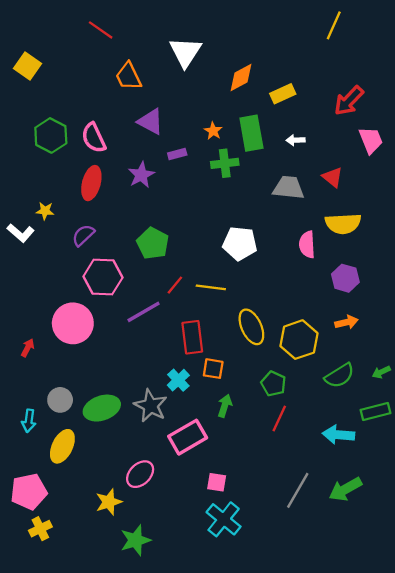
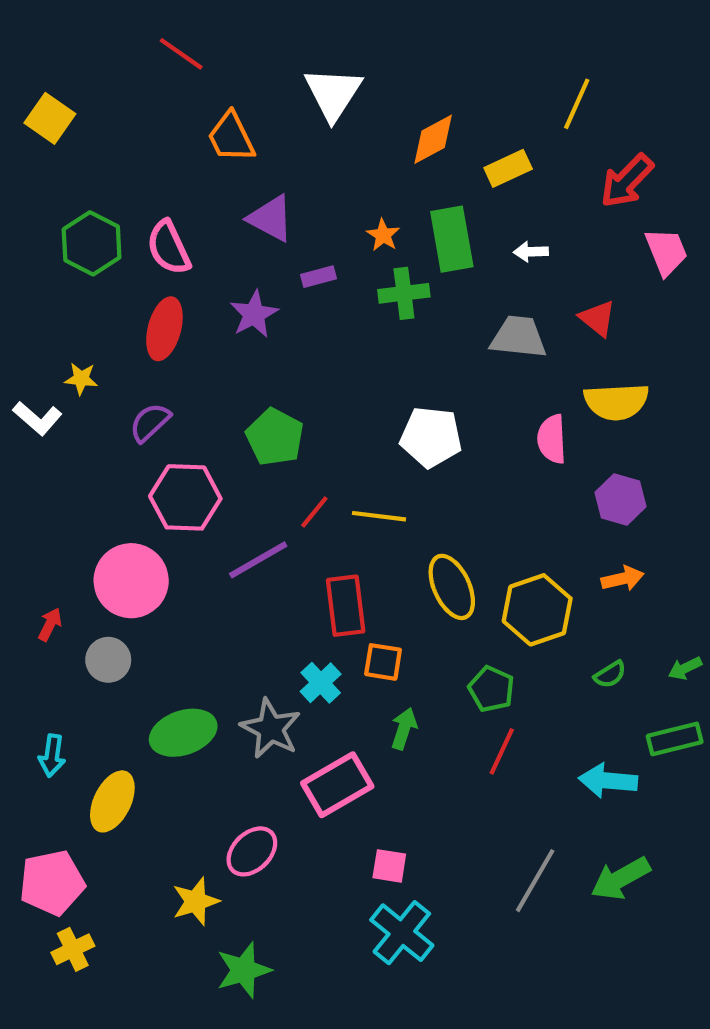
yellow line: (334, 25) -> (577, 104), moved
green semicircle: (340, 376) -> (610, 674), size x0.6
gray circle: (60, 400) -> (108, 660), moved

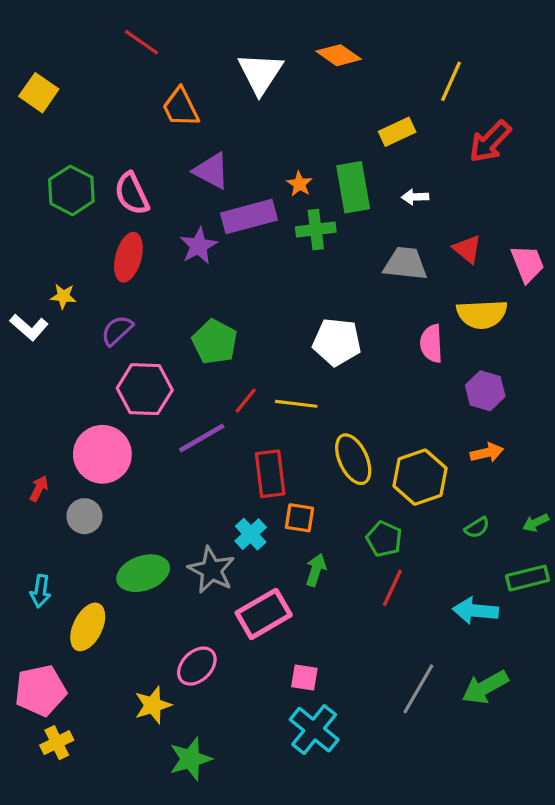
orange diamond: (433, 139) -> (339, 55), moved, turned 63
pink trapezoid: (666, 252) -> (528, 264), moved
purple rectangle: (319, 277) -> (249, 216), size x2.0

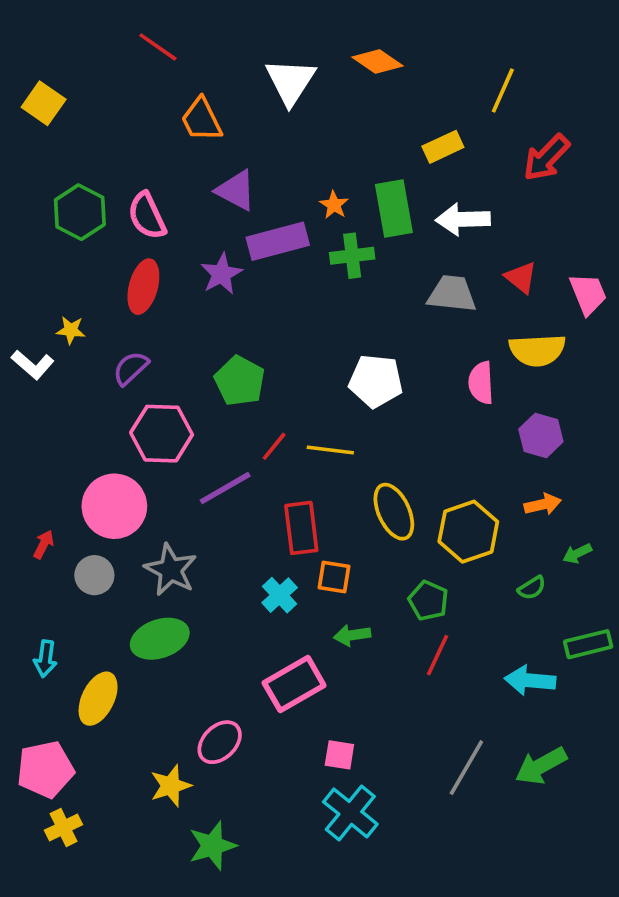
white arrow: (415, 197) -> (463, 219), size x1.8
green arrow: (536, 523) -> (577, 553), moved
gray star: (212, 570) -> (171, 570), moved
green arrow: (316, 570) -> (352, 635), turned -116

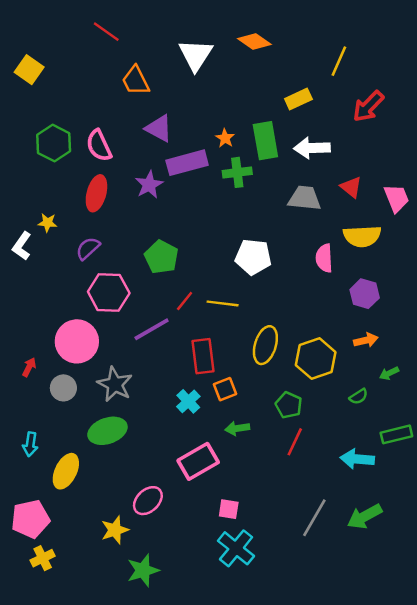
white L-shape: (33, 365) -> (22, 246), turned 84
yellow ellipse: (394, 512) -> (265, 345), turned 42
orange square: (334, 577) -> (225, 389), turned -30

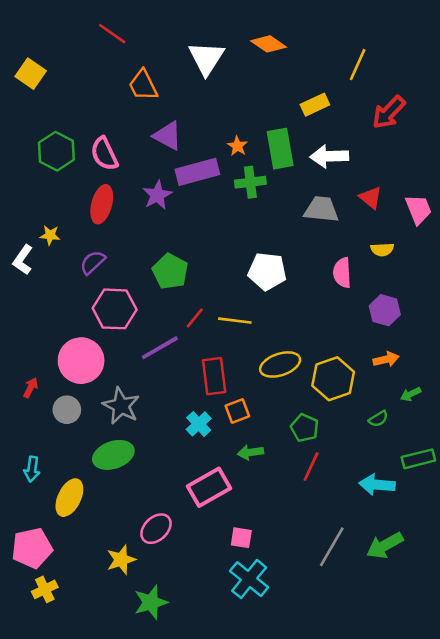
yellow semicircle: (362, 236) -> (382, 249), size x0.6
yellow ellipse: (265, 345) -> (280, 364), turned 54

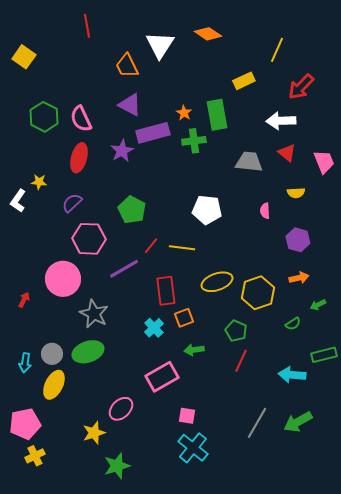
red line: (112, 34) -> (87, 26), turned 45
orange trapezoid: (143, 85) -> (127, 66), moved
white arrow: (329, 156) -> (281, 121), moved
pink semicircle: (342, 273) -> (265, 211), size x0.7
gray circle: (67, 410) -> (52, 354), moved

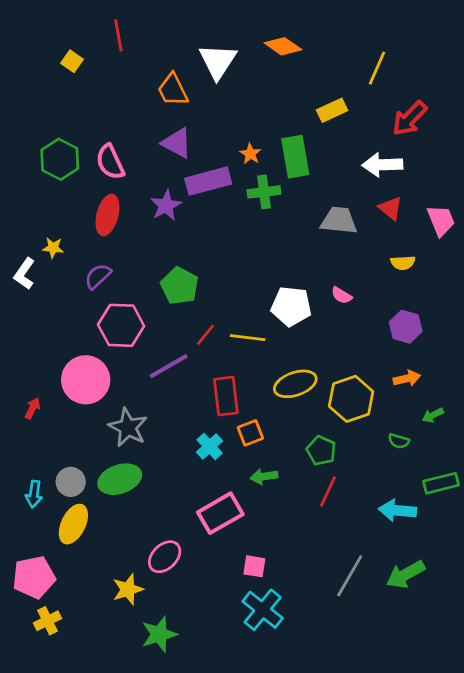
yellow square: (24, 57) -> (72, 61), moved, size x0.7
white pentagon: (207, 210) -> (291, 306), moved
pink semicircle: (265, 211) -> (342, 295), moved, turned -56
green semicircle: (293, 324) -> (399, 441), turned 49

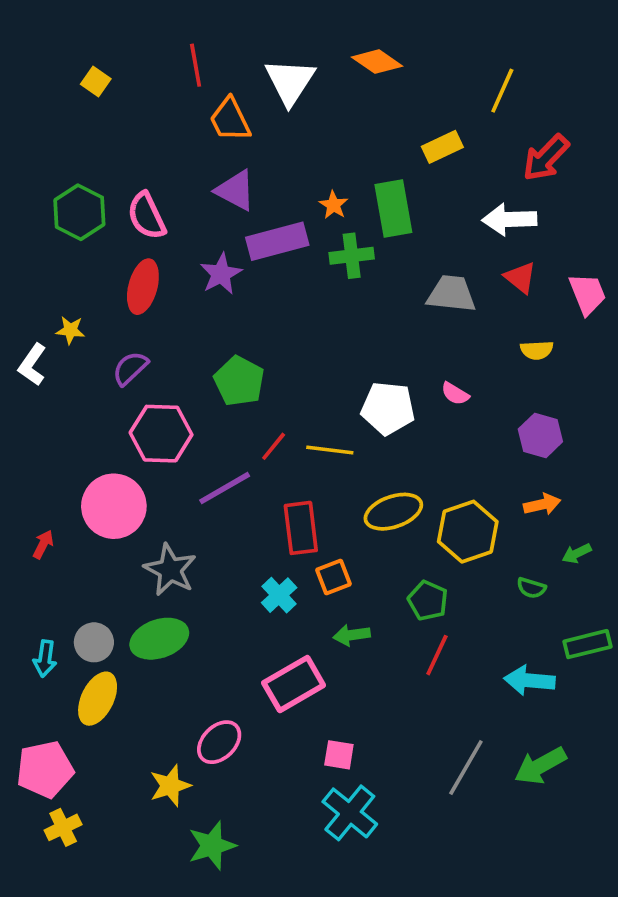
red line: (118, 35) -> (196, 65), moved

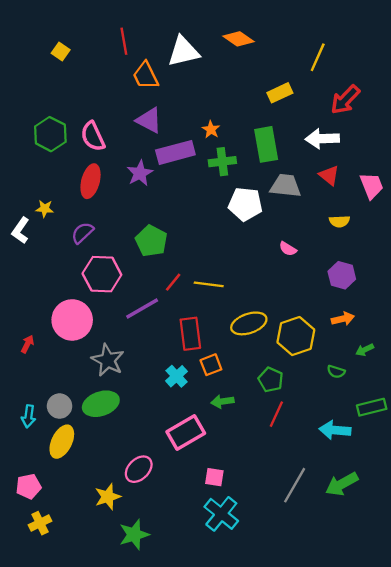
white triangle: (290, 82) -> (183, 51), turned 44
green rectangle: (393, 209) -> (266, 144), moved
white pentagon: (388, 408) -> (245, 204), moved
pink pentagon: (45, 769) -> (29, 486), size x0.7

